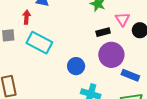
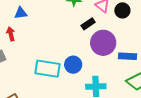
cyan rectangle: (39, 43) -> (47, 69), moved

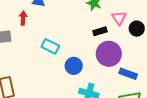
cyan rectangle: (47, 69) -> (50, 46), moved, size x0.7

